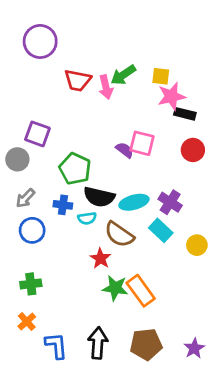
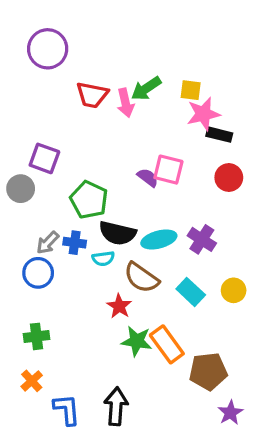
gray arrow: (25, 198) -> (48, 243), moved
cyan rectangle: (161, 230) -> (191, 292), moved
brown pentagon: (146, 344) -> (208, 371), moved

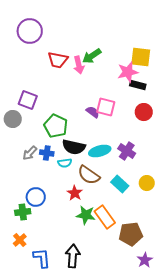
yellow square: (191, 90) -> (141, 57), moved, size x1.5
blue circle: (38, 273) -> (36, 197), moved

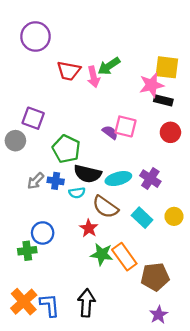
orange cross: (20, 240) -> (24, 302), moved, size x1.6
purple star: (145, 260) -> (159, 315), moved

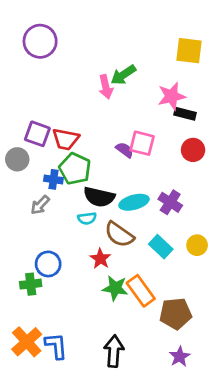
yellow square: (167, 67) -> (189, 51), moved
red trapezoid: (69, 71) -> (66, 139), moved
blue cross: (56, 181) -> (53, 179), moved
black arrow: (86, 303) -> (114, 351), moved

